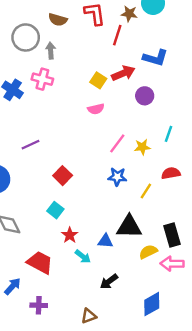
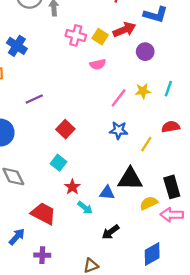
pink cross: (42, 79) -> (76, 35), moved
yellow star: (142, 147) -> (143, 91), moved

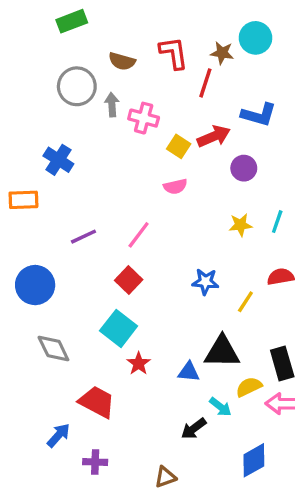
pink cross: (76, 35) -> (144, 118), moved
pink line: (119, 98) -> (139, 235), moved
cyan square: (58, 163) -> (119, 328), size x1.5
cyan arrow: (85, 208) -> (220, 407), moved

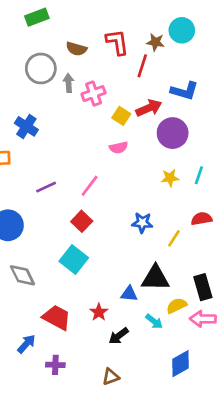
pink cross: (144, 118) -> (94, 94), turned -35
purple circle: (244, 168) -> (173, 133), size x1.5
red star: (139, 363) -> (99, 312), moved
black arrow: (194, 429) -> (119, 336), moved

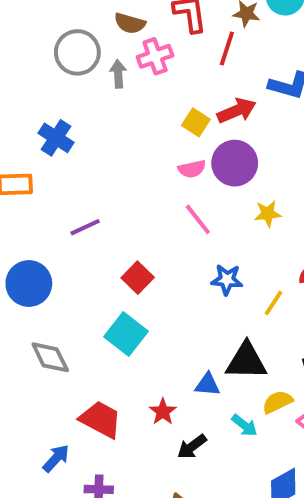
pink cross: (94, 94) -> (155, 56), moved
purple circle: (173, 133) -> (235, 163), moved
pink line: (90, 186) -> (198, 219), moved, turned -75

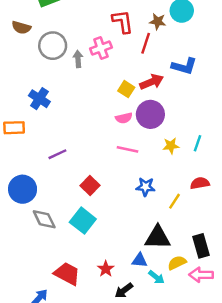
brown semicircle: (130, 23) -> (21, 28), moved
pink line: (198, 219) -> (127, 149), turned -40
gray diamond: (50, 357) -> (44, 219), moved
blue triangle: (207, 385) -> (140, 260), moved

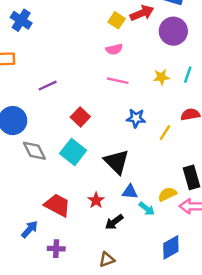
blue cross: (39, 99) -> (21, 20), moved
purple circle: (150, 114) -> (173, 31), moved
black triangle: (158, 237) -> (117, 162), moved, turned 44

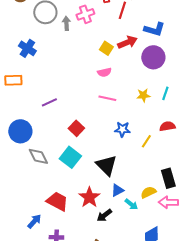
blue triangle: (130, 192) -> (117, 190), turned -32
red star: (96, 200) -> (89, 197), size x1.5

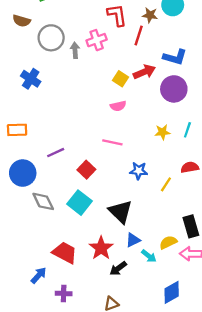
orange rectangle: (13, 80) -> (17, 130), moved
pink line: (107, 98) -> (112, 142), moved
purple line: (49, 102) -> (56, 153), moved

